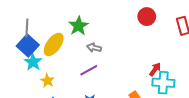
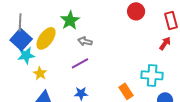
cyan star: (33, 62) -> (26, 55), turned 30
red arrow: (155, 69) -> (165, 43), moved

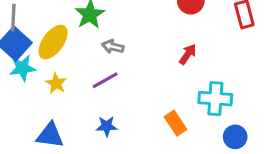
red arrow: (165, 43) -> (188, 54), moved
yellow star: (40, 73) -> (56, 83), moved

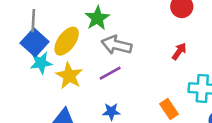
gray arrow: (113, 47) -> (116, 45), size x1.6
yellow star: (56, 83) -> (69, 76), size x1.5

